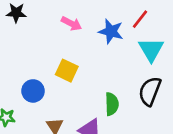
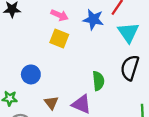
yellow square: (67, 71) -> (59, 38), moved

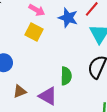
brown triangle: (51, 103) -> (20, 91), turned 40

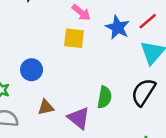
yellow square: (34, 32) -> (74, 38), turned -30

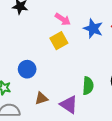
yellow square: (74, 38) -> (59, 41), turned -30

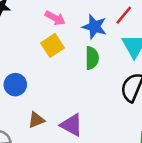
green semicircle: (88, 86) -> (92, 58), moved

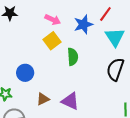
blue star: (94, 27) -> (83, 24), turned -30
green semicircle: (92, 58) -> (73, 57), moved

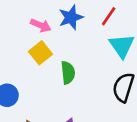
blue star: (83, 24) -> (71, 17), moved

